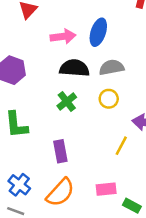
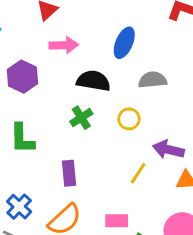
pink arrow: (63, 36) -> (64, 45), moved
gray semicircle: (112, 67) -> (153, 80), moved

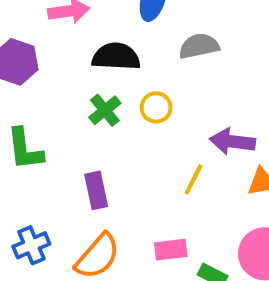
yellow circle: (129, 119) -> (156, 107), moved
blue cross: (19, 207) -> (31, 245), turned 30

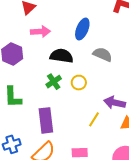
gray semicircle: (199, 46) -> (103, 54), turned 30
purple rectangle: (96, 190) -> (46, 120), size x1.4

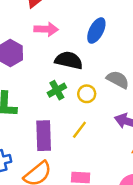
gray semicircle: (103, 54) -> (118, 80), moved
yellow line: (94, 119) -> (79, 130), moved

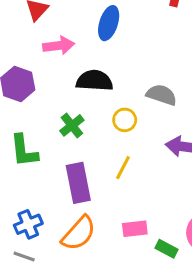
blue ellipse: (96, 31) -> (109, 23), moved
green cross: (57, 90) -> (72, 125), moved

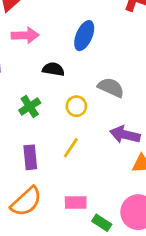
blue ellipse: (109, 23) -> (84, 36), moved
black semicircle: (94, 81) -> (53, 69), size x0.7
purple rectangle: (78, 183) -> (30, 157), size x0.7

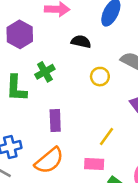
green cross: (30, 106) -> (45, 72), moved
yellow line: (71, 148) -> (107, 136), moved

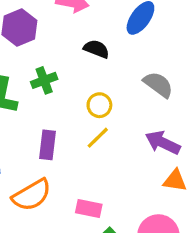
yellow circle: (100, 77) -> (99, 105), moved
yellow line: (107, 136) -> (98, 138), moved

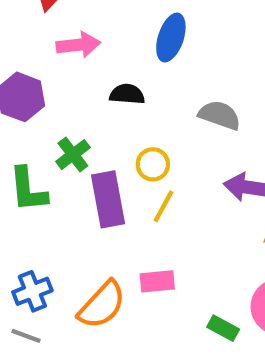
purple rectangle: (47, 145) -> (108, 199), moved, size x1.4
pink rectangle: (89, 209) -> (157, 281), moved

